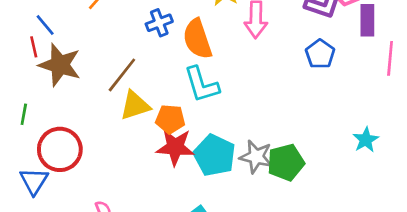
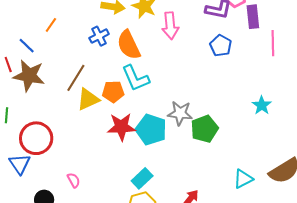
blue line: (45, 25) -> (27, 46), moved
orange pentagon: (170, 119) -> (113, 92), moved
gray star: (256, 157) -> (180, 113), moved

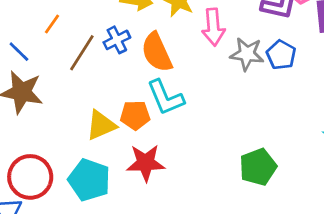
brown line: (76, 78) -> (82, 53), moved
gray star: (180, 113) -> (247, 54), moved
cyan pentagon: (151, 130) -> (89, 180), moved

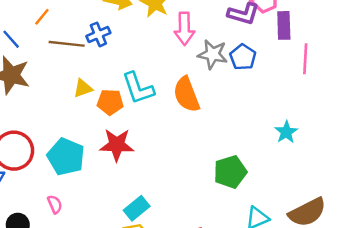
orange semicircle: (157, 52) -> (186, 94), moved
brown line: (82, 53) -> (67, 44), turned 60
yellow triangle: (101, 125) -> (83, 88), moved, size x0.7
green pentagon: (258, 167) -> (230, 172), moved

